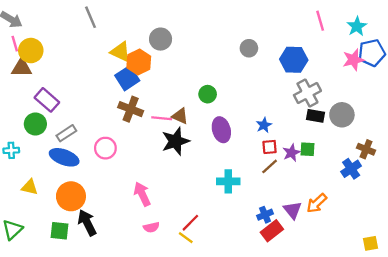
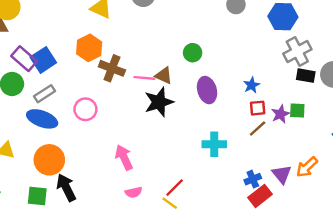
orange hexagon: (139, 62) -> (89, 48), moved
blue square: (127, 78) -> (43, 60), moved

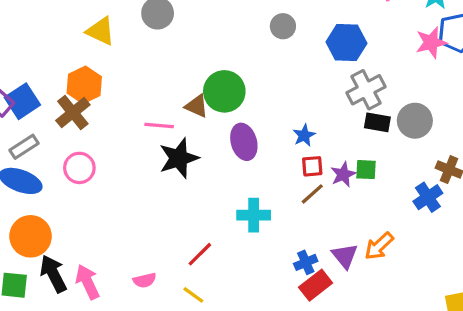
green circle: (193, 53) -> (224, 91), size x1.6
brown cross: (112, 68) -> (73, 113), moved, turned 30
brown triangle: (164, 76) -> (197, 106), moved
pink arrow: (124, 157) -> (88, 282), moved
red line: (175, 188) -> (200, 254), moved

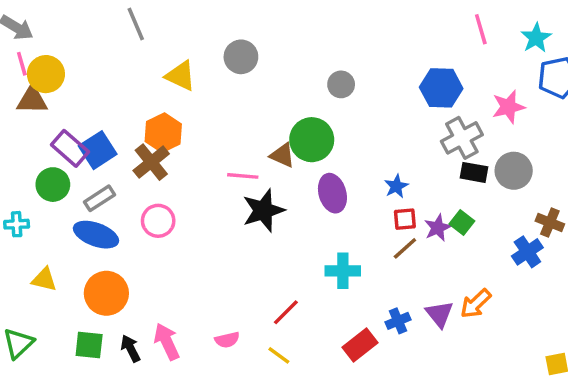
gray circle: (283, 26) -> (341, 84), moved
pink star: (431, 43) -> (508, 107), moved
green square: (366, 170) -> (462, 222), turned 35
black arrow: (53, 274) -> (131, 348), moved, size x0.7
red rectangle: (316, 285) -> (360, 345), moved

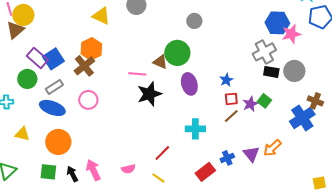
blue hexagon: (441, 88) -> (277, 23), moved
brown triangle: (32, 100) -> (15, 30), turned -42
blue cross: (527, 252) -> (302, 118), size x1.4

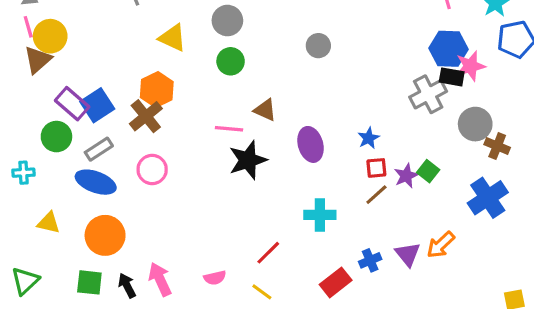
green circle: (177, 53) -> (231, 61), moved, size x0.7
black rectangle: (271, 72) -> (452, 77), moved
brown cross: (315, 101) -> (497, 146), moved

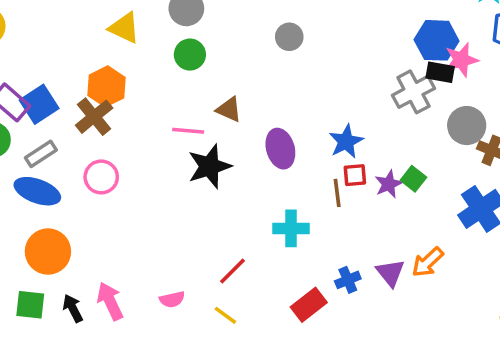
blue star: (369, 138) -> (346, 141), size x1.4
brown line: (376, 195) -> (337, 193), moved, turned -55

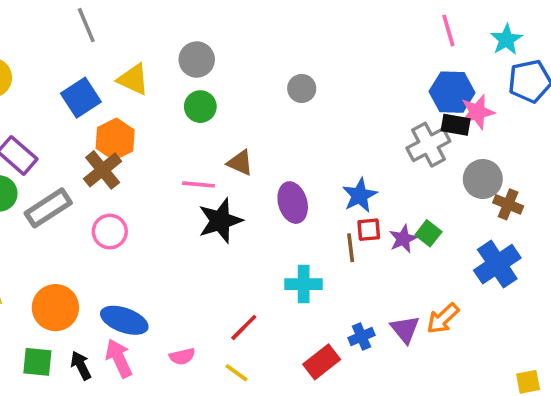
blue square: (39, 104) -> (81, 98), moved
gray rectangle: (41, 154) -> (48, 208), size x1.4
blue ellipse: (37, 191) -> (124, 320), moved

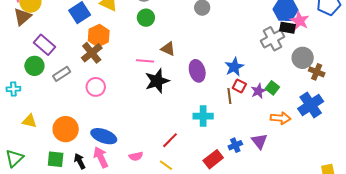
pink star: (477, 112) -> (300, 21), turned -30
gray rectangle: (48, 208) -> (62, 74), size x0.7
red square: (369, 230) -> (239, 86), turned 32
orange arrow: (443, 318) -> (280, 118), moved, turned -132

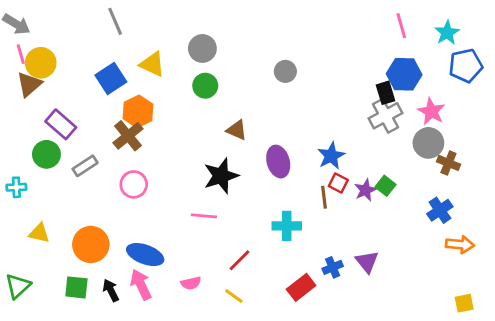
pink star: (300, 21) -> (431, 111), moved
black rectangle: (288, 28) -> (386, 93), moved, turned 63
pink line: (145, 61) -> (204, 216), moved
blue cross: (311, 105) -> (440, 210), size x0.7
orange arrow: (280, 118) -> (460, 244), moved

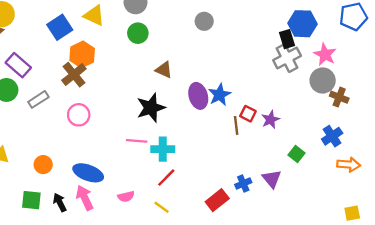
blue star: (331, 156) -> (220, 95), moved
green square: (386, 186) -> (297, 154), moved
cyan cross: (287, 226) -> (163, 149), moved
orange circle: (91, 244) -> (43, 165), size x0.6

